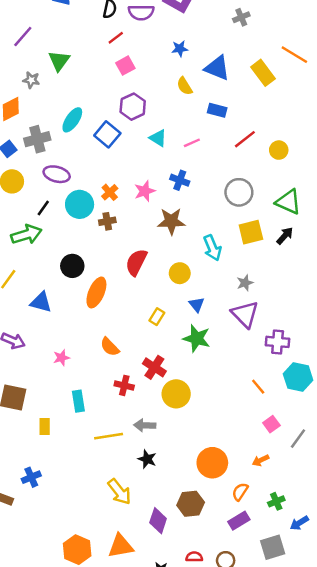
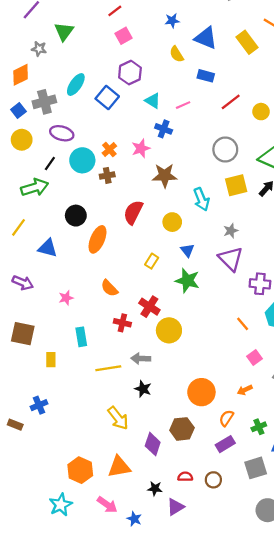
blue cross: (180, 180) -> (164, 129), moved

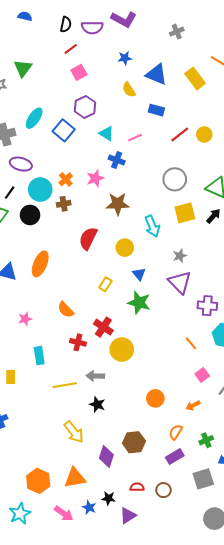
yellow circle: (261, 112) -> (204, 134), moved
black circle: (76, 216) -> (30, 215), moved
orange ellipse: (97, 239) -> (40, 264), moved
orange circle: (201, 392) -> (155, 398), moved, size x0.7
blue star: (134, 519) -> (89, 507), moved

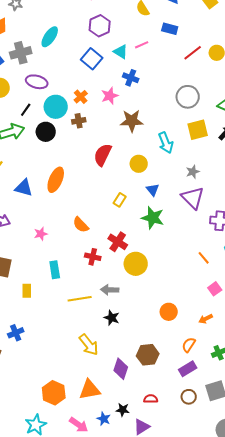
blue square: (64, 130) -> (92, 59), moved
pink line: (135, 138) -> (142, 45), moved
brown circle: (164, 490) -> (189, 397), moved

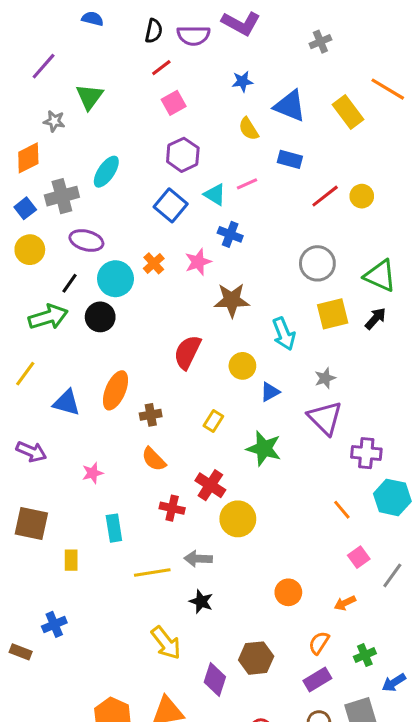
brown cross: (79, 121) -> (151, 415), moved
blue triangle: (153, 190) -> (270, 392), moved, turned 40

